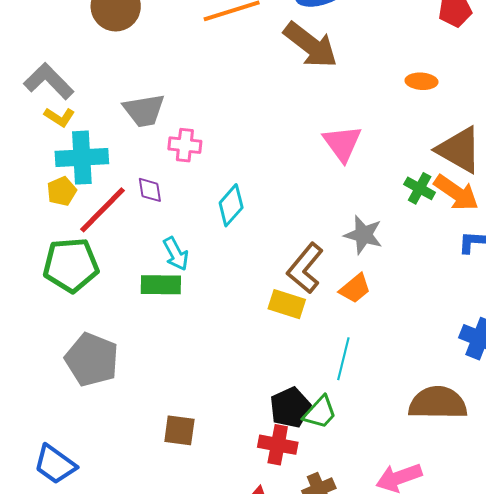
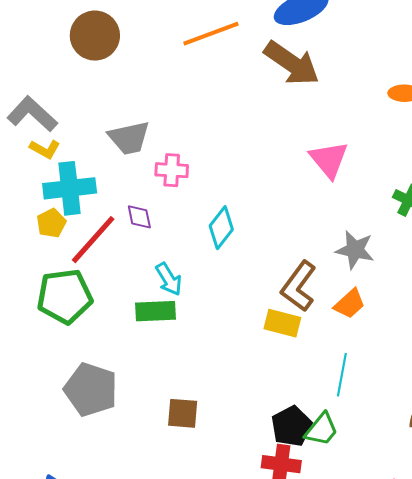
brown square: (179, 430) -> (183, 413), moved

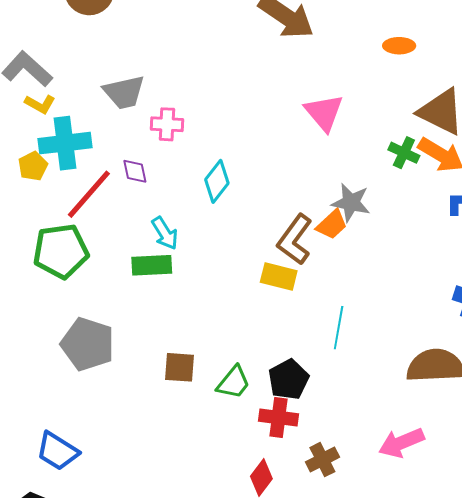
yellow pentagon: (51, 223) -> (33, 166), moved
orange trapezoid: (350, 304) -> (332, 225), moved
green trapezoid: (321, 430) -> (234, 382), moved

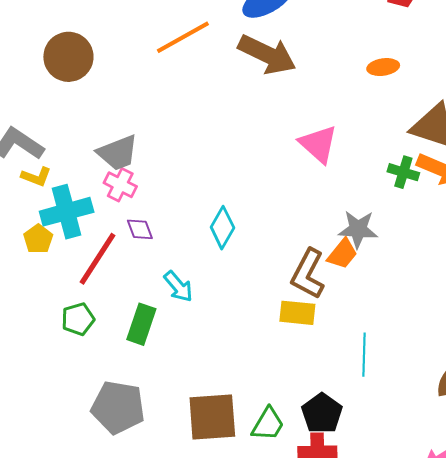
pink cross: (167, 124) -> (120, 185), moved, turned 32
green pentagon: (61, 251) -> (78, 319), size x0.6
green rectangle: (152, 265) -> (141, 324), moved, turned -60
brown square: (180, 367) -> (212, 417), size x1.6

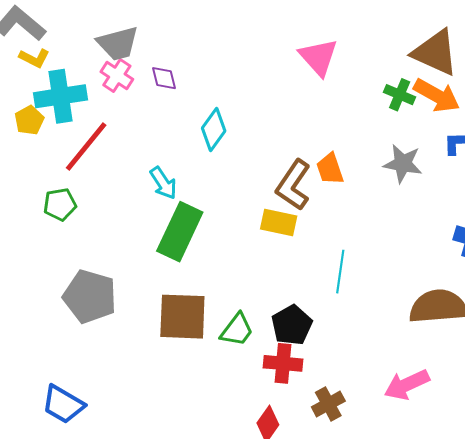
purple diamond: (140, 229) -> (164, 78), moved
gray star: (358, 229) -> (403, 164), moved
orange trapezoid: (342, 254) -> (330, 169), turned 116
green rectangle: (141, 324) -> (180, 232), moved, size x1.4

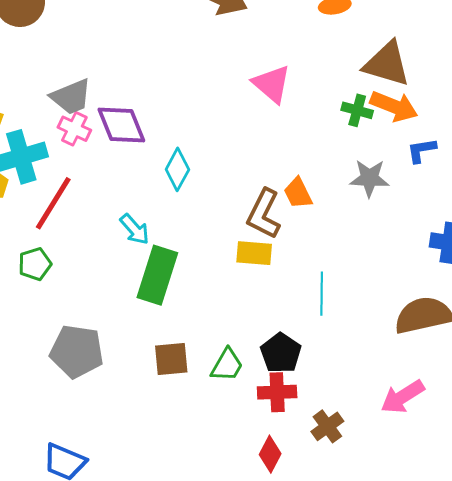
purple diamond: (164, 78) -> (121, 125), size x1.8
brown square: (182, 317) -> (171, 359), size x0.7

